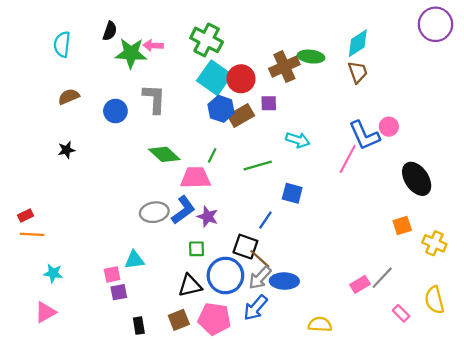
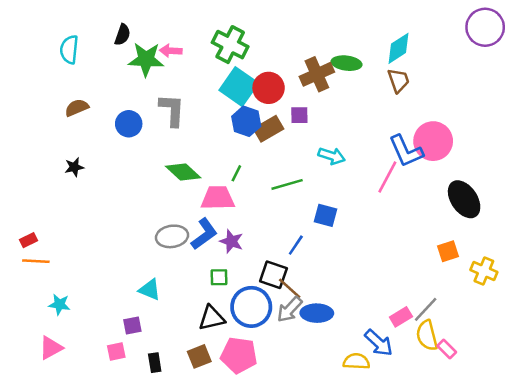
pink circle: (389, 127) -> (433, 141), size x1.8
cyan triangle: (134, 260) -> (150, 290), turned 30
pink square: (112, 274) -> (116, 351), moved
yellow semicircle: (434, 300) -> (427, 335), moved
blue arrow: (255, 308) -> (379, 343), moved, turned -88

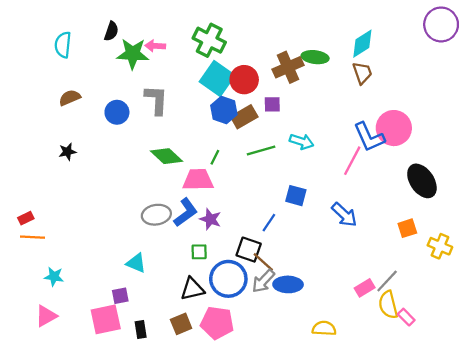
green line: (287, 184) -> (261, 151), moved
blue arrow: (379, 343) -> (344, 215), moved
pink square: (116, 351) -> (106, 319), size x1.8

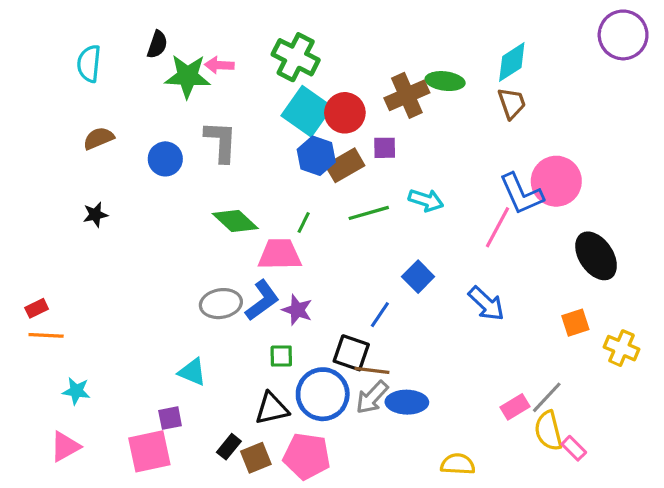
blue square: (296, 196) -> (418, 277), turned 30
brown line: (263, 262) -> (372, 370), turned -35
black rectangle: (141, 329) -> (229, 447), moved, turned 48

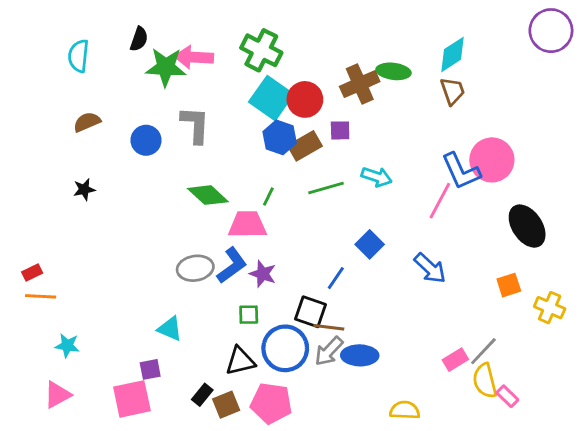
pink arrow: (219, 65) -> (194, 57), size x1.5

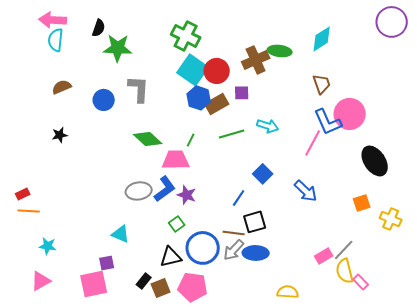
pink arrow: (194, 57) -> (53, 20), moved
brown trapezoid: (453, 91) -> (322, 84), moved
black square: (311, 312) -> (255, 222), moved, turned -35
green square: (249, 315) -> (177, 224), turned -35

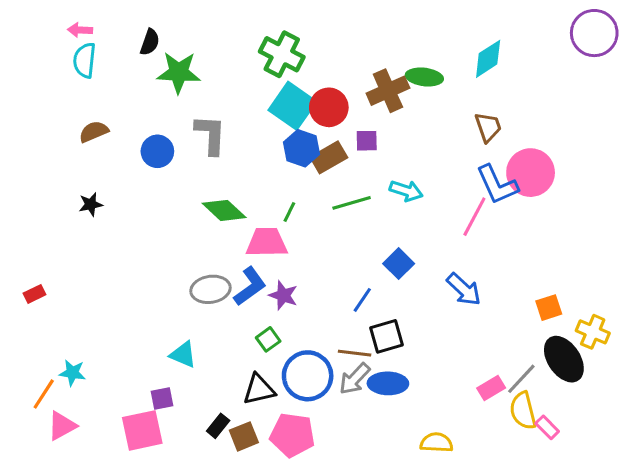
pink arrow: (53, 20) -> (80, 30), size x0.6
black ellipse: (375, 161) -> (564, 359), moved
orange line: (29, 211) -> (44, 394), moved, turned -60

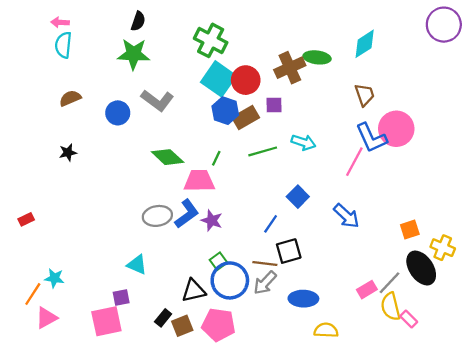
black semicircle: (150, 42) -> (138, 21), moved
gray L-shape: (210, 135) -> (157, 100), turned 124
green square: (268, 339) -> (219, 261), moved
blue ellipse: (388, 383) -> (303, 299), moved

